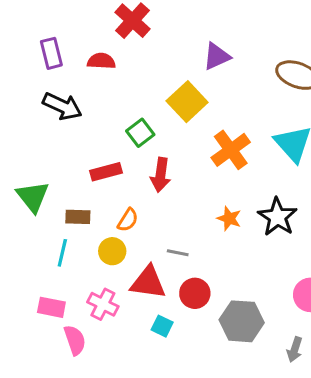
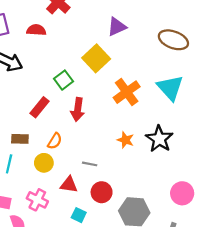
red rectangle: (106, 172) -> (40, 107), turned -36
red triangle: (148, 282) -> (69, 185), size x0.7

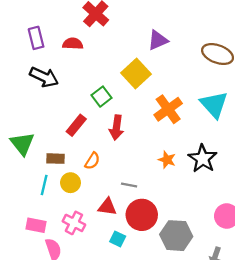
yellow circle: (44, 163) -> (70, 183), moved
red circle: (102, 192) -> (142, 215), size x1.4

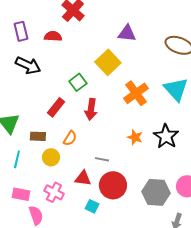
purple triangle: (158, 40) -> (127, 33), turned 30
cyan line: (44, 185) -> (17, 159), moved
gray hexagon: (176, 236) -> (156, 192), moved

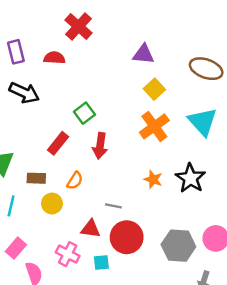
yellow square: (108, 62) -> (154, 89), moved, size x0.7
pink cross: (54, 192) -> (68, 254), moved
pink rectangle: (21, 194) -> (16, 248), turned -60
cyan square: (92, 206) -> (101, 263), turned -32

